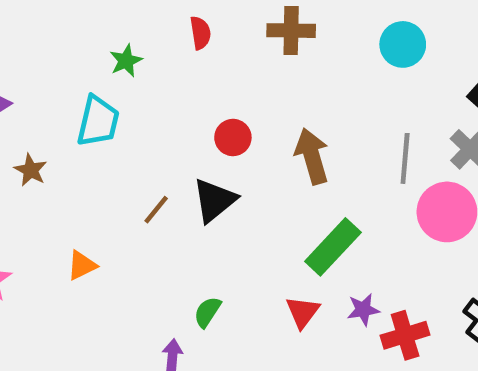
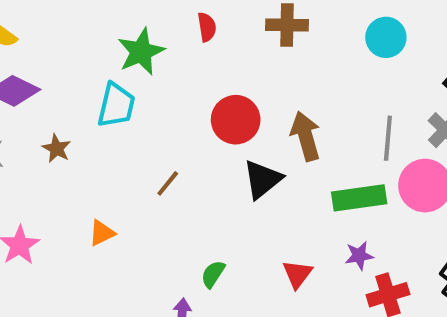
green star: (126, 61) -> (141, 52), size x1.6
red circle: (233, 138) -> (236, 120), size x1.5
black triangle: (214, 200) -> (262, 179), moved
green rectangle: (333, 247) -> (359, 198), moved, turned 39
purple star: (363, 310) -> (359, 256), moved

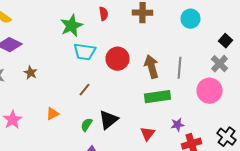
cyan trapezoid: (116, 105) -> (84, 52), moved, turned 85
gray line: (388, 138) -> (180, 68), moved
black triangle: (262, 179) -> (108, 120), moved
green rectangle: (359, 198) -> (158, 97), moved
green semicircle: (213, 274) -> (86, 125), moved

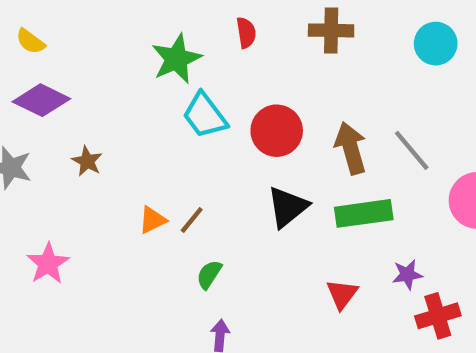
cyan trapezoid: (84, 52) -> (205, 115), turned 45
gray line: (180, 68) -> (412, 150), turned -45
brown line: (84, 90) -> (192, 220), moved
orange triangle: (52, 114) -> (152, 220), moved
black triangle: (108, 120) -> (288, 207), moved

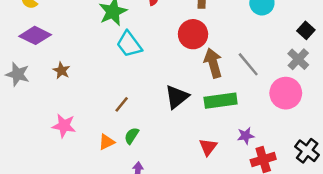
red circle: (277, 131) -> (193, 34), moved
orange triangle: (152, 220) -> (107, 142), moved
pink star: (48, 264) -> (64, 126), moved, turned -30

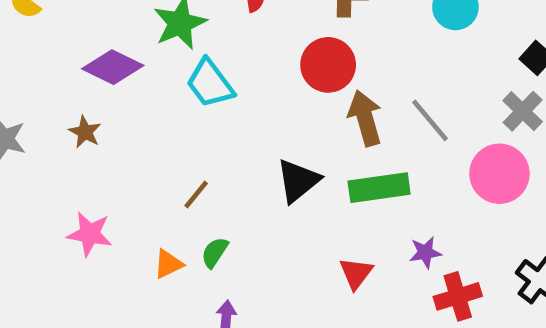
purple diamond: (35, 35) -> (113, 67), moved

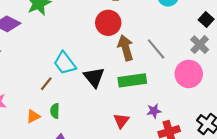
cyan trapezoid: (210, 83) -> (65, 63), moved
black triangle: (298, 181) -> (94, 77), turned -30
green semicircle: (215, 252) -> (55, 111), turned -32

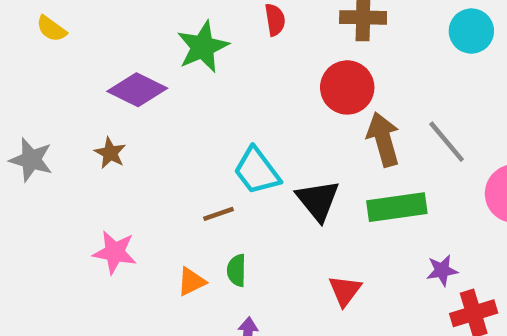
brown line: (46, 84) -> (219, 214), turned 32
red triangle: (121, 121) -> (345, 291), moved

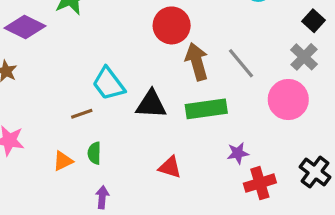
black triangle: (318, 200) -> (151, 104), turned -48
red triangle: (345, 291) -> (170, 167), turned -50

